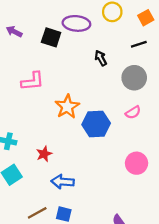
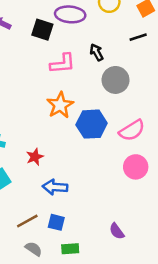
gray circle: (134, 78) -> (116, 80), moved
pink L-shape: (33, 81) -> (63, 64), moved
pink semicircle: (133, 112) -> (132, 130), moved, size x1.5

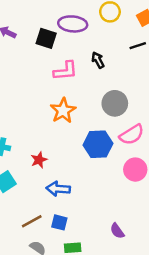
gray circle: (116, 80) -> (115, 103), moved
blue hexagon: (92, 124) -> (98, 144), moved

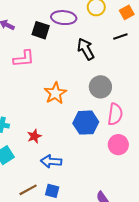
black arrow: (98, 60) -> (86, 49), size x1.5
pink L-shape: (65, 71) -> (24, 59), moved
pink semicircle: (132, 135) -> (115, 114), turned -50

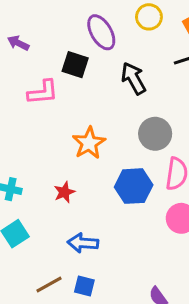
purple ellipse: (64, 18) -> (101, 32), turned 55
black square: (41, 30) -> (75, 65), moved
red star: (34, 136) -> (64, 192), moved

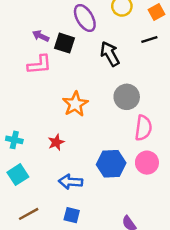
purple arrow: (18, 43) -> (41, 36), moved
blue hexagon: (134, 186) -> (111, 164), moved
brown line: (49, 284) -> (29, 214), moved

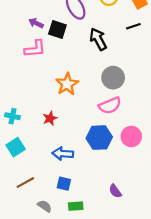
pink semicircle: (143, 128) -> (110, 105), moved, turned 60

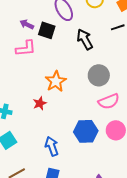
pink semicircle: (110, 105) -> (109, 101), moved
red star: (50, 118) -> (40, 103), moved
blue arrow: (63, 154) -> (52, 146), turned 66

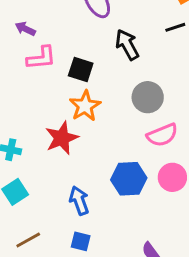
purple arrow: (27, 24) -> (25, 29), moved
black square: (47, 30) -> (81, 70), moved
red star: (40, 103) -> (62, 138), size x1.6

